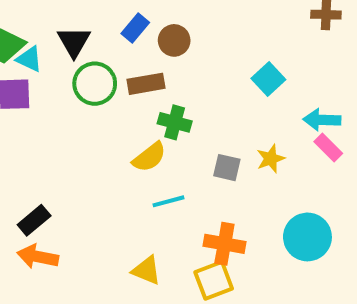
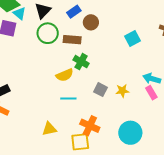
cyan square: (268, 79) -> (133, 39), moved
yellow triangle: (147, 270) -> (49, 129), turned -49

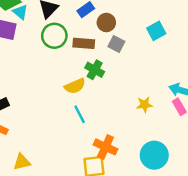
cyan square: (133, 39) -> (156, 31), moved
gray square: (100, 90) -> (116, 44), moved
cyan line: (68, 99) -> (80, 114), turned 63
yellow triangle: (49, 129) -> (22, 162), moved

